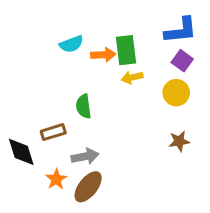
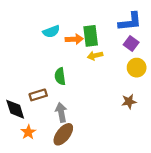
yellow circle: (176, 93) -> (137, 68), moved
gray arrow: (85, 156) -> (61, 112), turned -90
orange star: (56, 179) -> (28, 132), moved

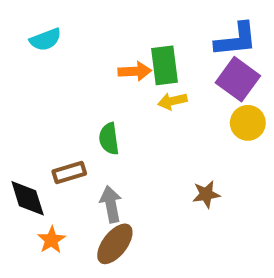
cyan semicircle: (51, 32) -> (45, 40), moved
purple square: (131, 44) -> (238, 79), size x1.5
brown star: (129, 102) -> (206, 194), moved

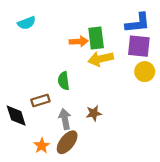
purple square: (238, 79) -> (139, 46), turned -30
yellow arrow: (172, 101) -> (101, 59), size x1.5
brown star: (206, 194) -> (94, 113), moved
orange star: (51, 240) -> (42, 146), moved

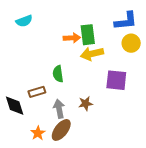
purple square: (139, 46) -> (116, 80), moved
yellow circle: (145, 72) -> (131, 43), moved

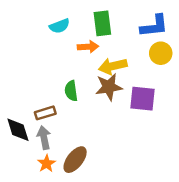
cyan semicircle: (24, 21) -> (59, 26), moved
green rectangle: (88, 35) -> (102, 23), moved
brown star: (86, 104) -> (109, 87), moved, size x1.5
gray arrow: (59, 109) -> (44, 138), moved

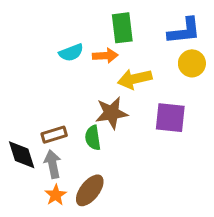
cyan semicircle: (59, 26) -> (71, 53), moved
brown star: (109, 87) -> (111, 113), moved
green semicircle: (71, 91) -> (93, 138), moved

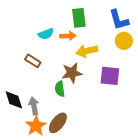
blue L-shape: (184, 31) -> (119, 20), turned 80
brown rectangle: (54, 135) -> (33, 61), moved, turned 49
orange star: (56, 195) -> (36, 126), size x1.5

